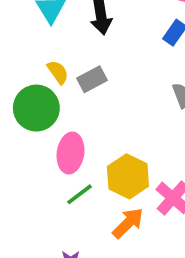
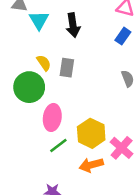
gray rectangle: (92, 79) -> (67, 68), turned -54
orange arrow: (128, 223) -> (91, 165), turned -150

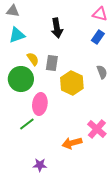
cyan triangle: (39, 20) -> (17, 35), moved, turned 42
yellow hexagon: (91, 133) -> (72, 83), moved
green line: (58, 145) -> (27, 124), moved

